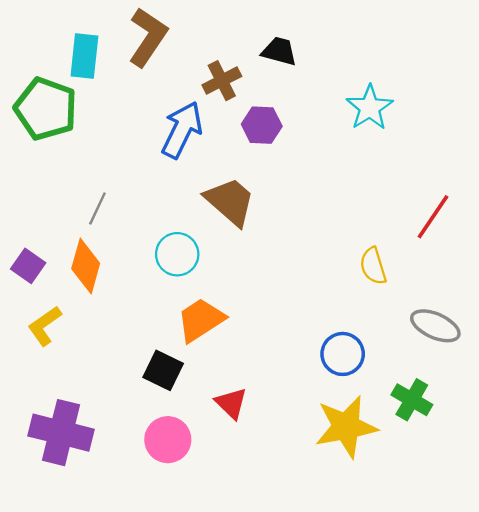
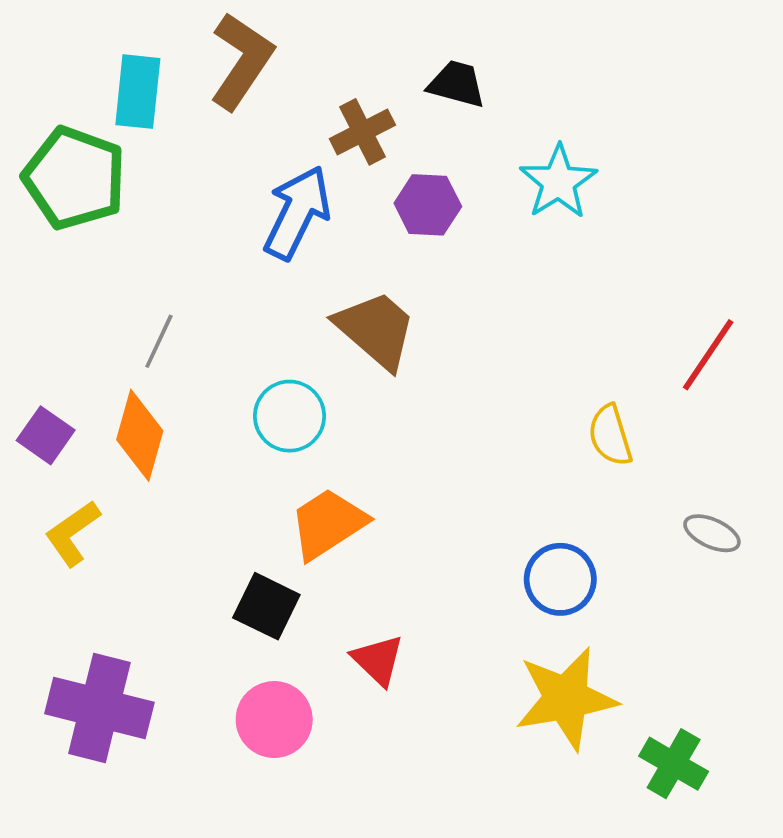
cyan star: (370, 108) -> (558, 182), moved
gray ellipse: (435, 326) -> (712, 533), size x0.7
green cross: (412, 400) -> (674, 764), moved

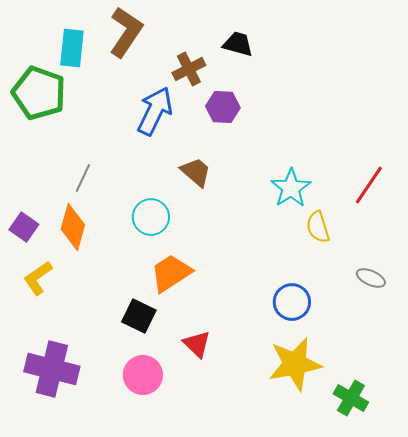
cyan star: (558, 182) -> (291, 188), moved
brown trapezoid: (376, 330) -> (196, 172), size x0.7

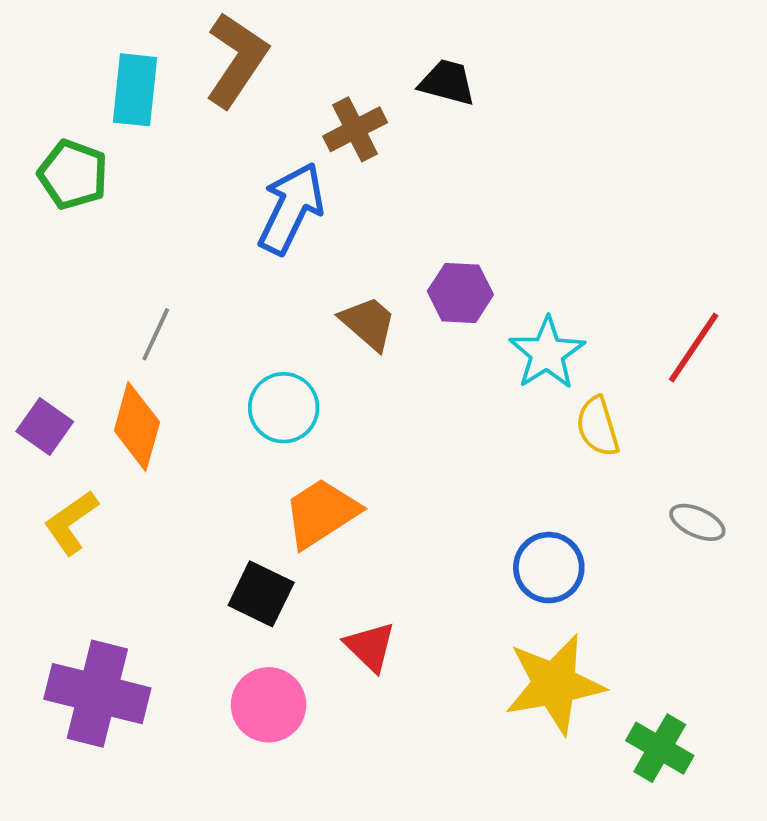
green pentagon: (39, 93) -> (73, 174), size x0.7
purple hexagon: (223, 107) -> (460, 293), moved

